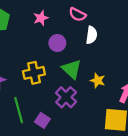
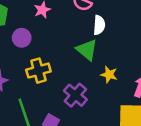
purple circle: (57, 43) -> (22, 38), moved
green triangle: (72, 69) -> (87, 50), moved

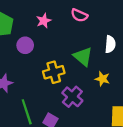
white semicircle: (99, 25) -> (110, 44), moved
yellow cross: (38, 71) -> (54, 72), moved

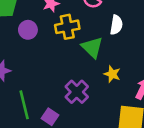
white semicircle: (110, 44) -> (116, 25), moved
yellow cross: (54, 72) -> (67, 27), moved

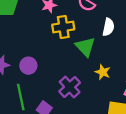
purple circle: (28, 30) -> (28, 66), moved

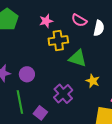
white semicircle: (108, 27) -> (99, 28), moved
green triangle: (85, 47) -> (78, 58), turned -30

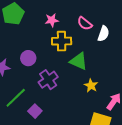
purple circle: (27, 74) -> (28, 58), moved
purple cross: (63, 94) -> (48, 80), moved
green line: (20, 102) -> (16, 98), turned 50

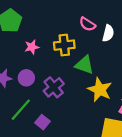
pink star: (52, 20) -> (32, 47), moved
purple circle: (28, 58) -> (26, 78), moved
yellow star: (91, 86) -> (100, 90), size x1.6

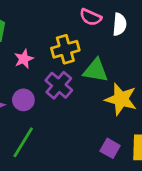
purple cross: (54, 87) -> (59, 85), moved
purple square: (42, 122) -> (110, 148), moved

